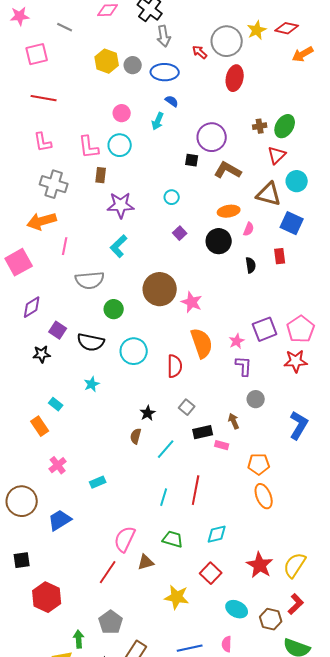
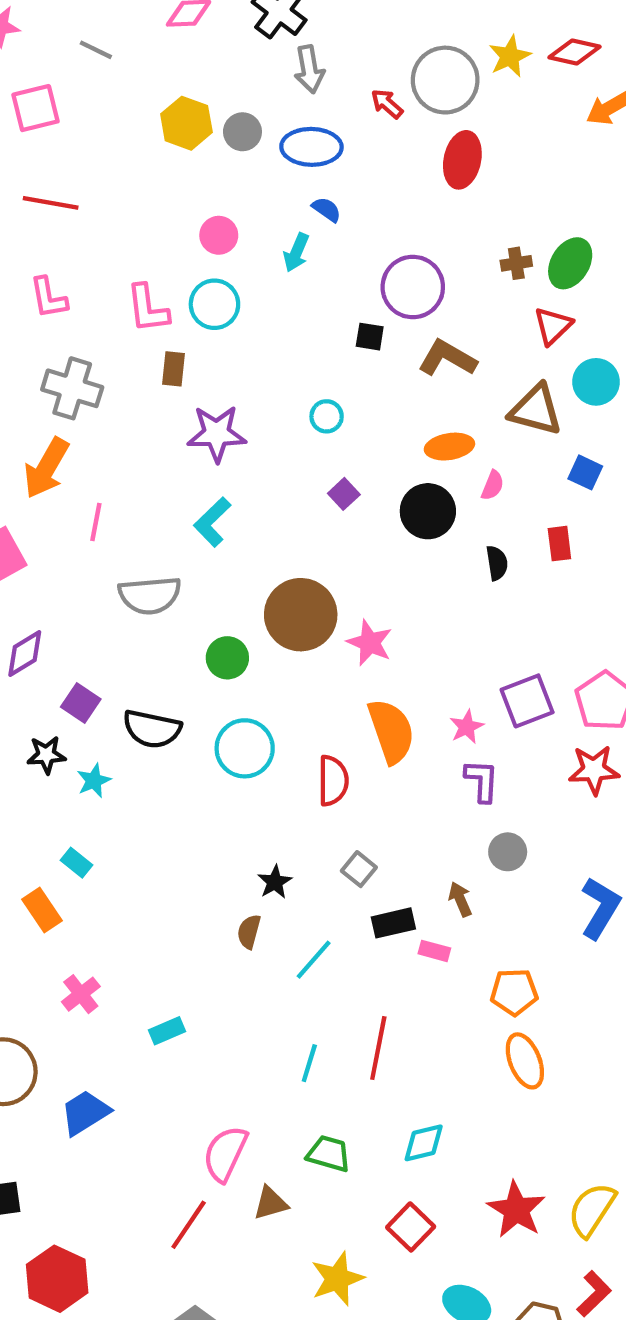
orange arrow: (42, 221) -> (46, 468), turned -44
blue square: (292, 223) -> (585, 472), size x0.7
green circle: (114, 309) -> (227, 658), moved
cyan star: (92, 384) -> (94, 781), moved
yellow star: (177, 597) -> (337, 1279), turned -30

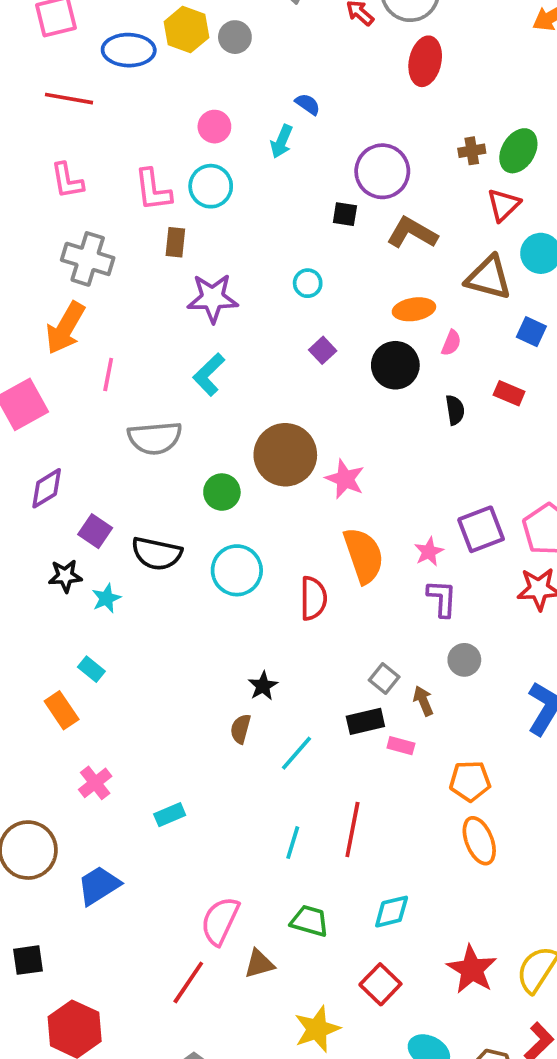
blue ellipse: (311, 147) -> (129, 50), moved
red rectangle: (559, 544) -> (509, 393), turned -60
gray square: (359, 869) -> (384, 678), moved

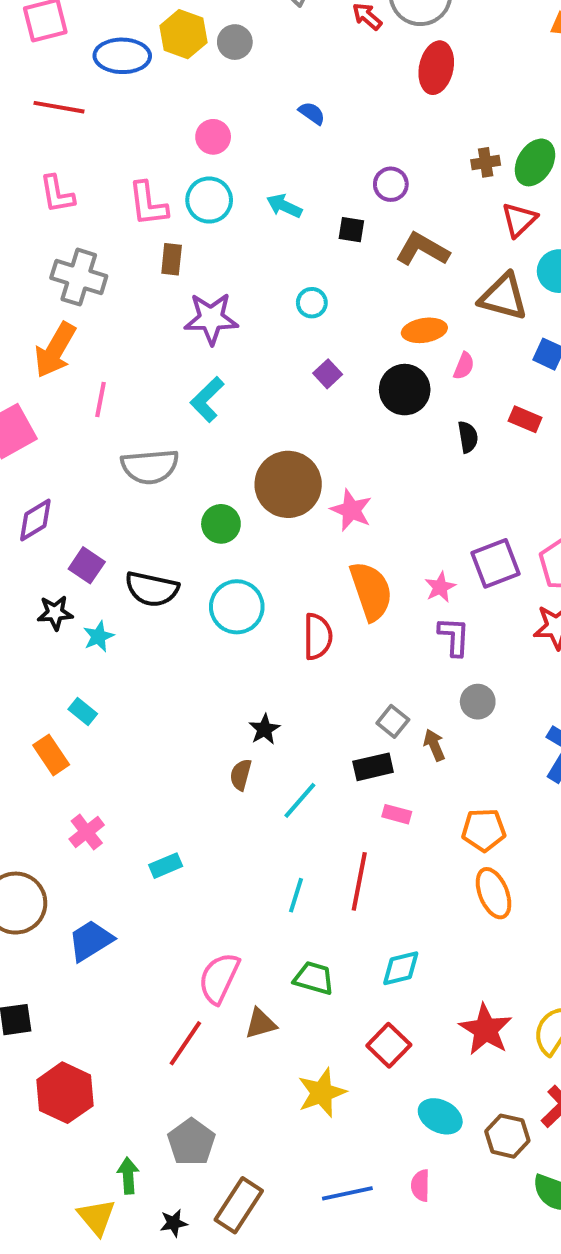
cyan arrow: (282, 141) -> (284, 206), moved, turned 92
purple circle: (382, 171) -> (391, 184), size x0.6
pink rectangle: (401, 746) -> (397, 814), moved

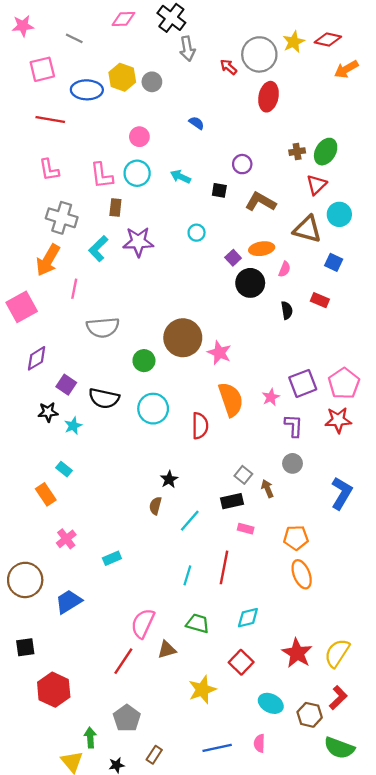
purple square: (328, 374) -> (233, 258), moved
cyan L-shape: (207, 399) -> (98, 249), moved
purple L-shape: (454, 636) -> (294, 426), moved
brown rectangle: (239, 1205) -> (154, 755), size x0.6

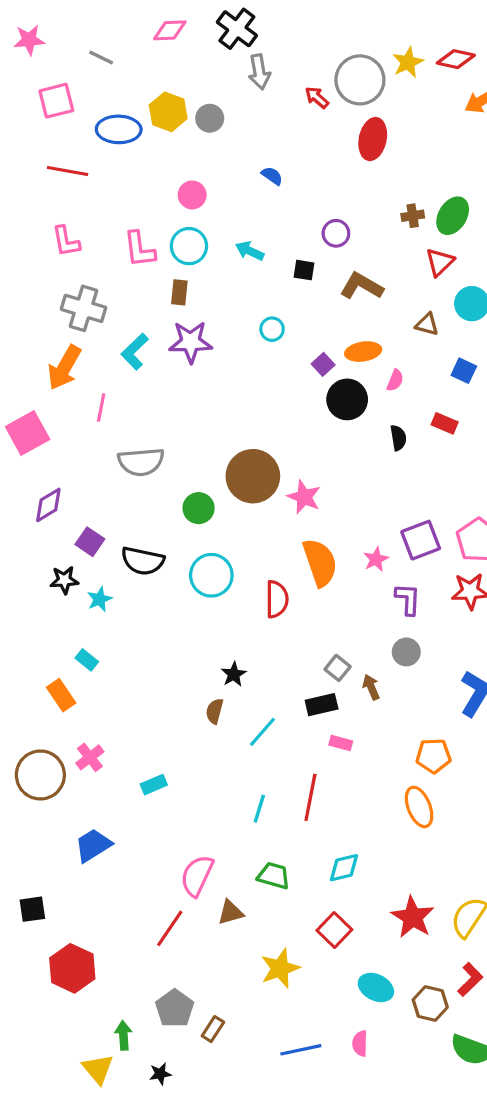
brown rectangle: (115, 208) -> (179, 292), moved
brown triangle: (307, 229) -> (427, 324), size x0.6
orange pentagon: (296, 538) -> (433, 756), moved
brown circle: (25, 580) -> (40, 775), moved
brown rectangle: (154, 755) -> (213, 1029), moved

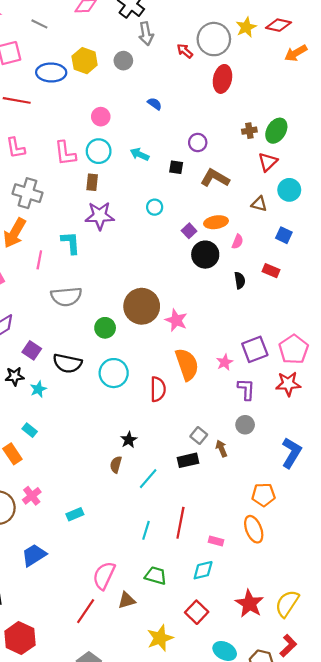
gray circle: (210, 118) -> (123, 61), moved
cyan L-shape: (135, 352) -> (71, 243), moved, turned 130
pink rectangle: (341, 743) -> (216, 541), moved

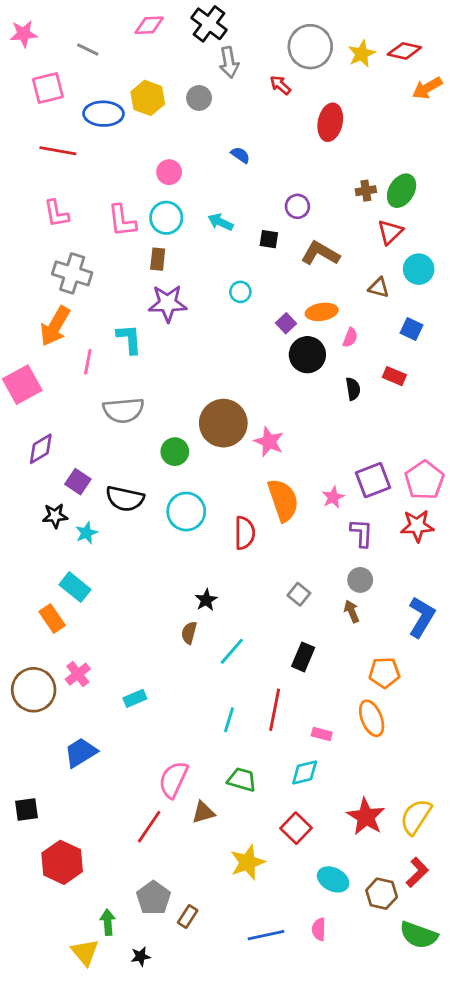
gray circle: (214, 39) -> (310, 47), moved
cyan rectangle: (30, 430) -> (75, 587), size x1.5
brown arrow: (221, 448) -> (352, 611), moved
black rectangle: (188, 460) -> (303, 657), moved, turned -54

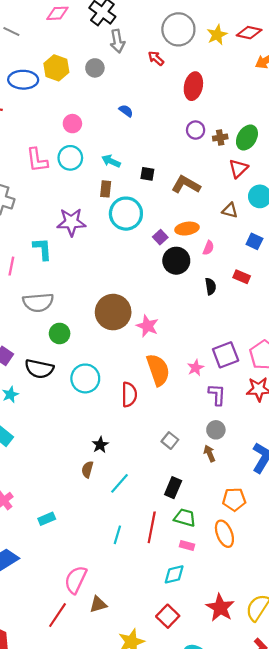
purple circle: (297, 206) -> (196, 130), moved
brown rectangle: (158, 259) -> (106, 189), moved
cyan circle: (240, 292) -> (126, 214), size x2.0
green circle: (175, 452) -> (60, 333), moved
green trapezoid: (242, 780) -> (185, 518), moved

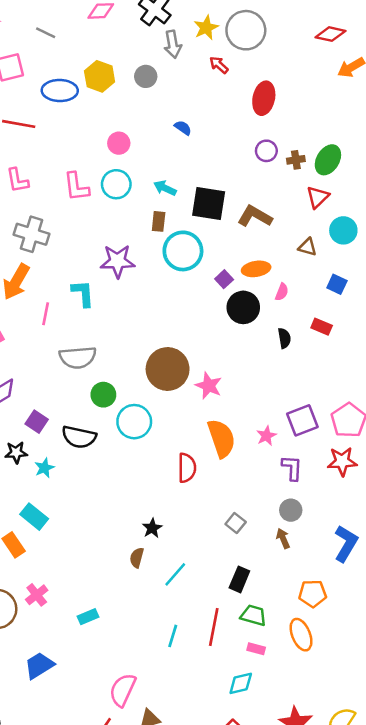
yellow star: (217, 35) -> (206, 28), moved
black square: (147, 174) -> (209, 203), size x2.0
cyan circle: (85, 378) -> (134, 422), moved

